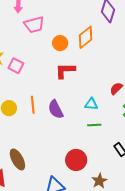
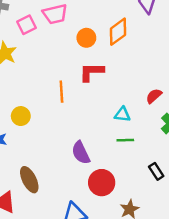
pink square: (16, 66) -> (27, 25), moved, turned 35
orange line: (33, 105) -> (61, 92), moved
purple semicircle: (56, 109) -> (81, 153), moved

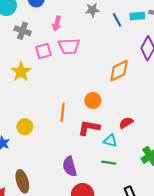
orange circle: (86, 38) -> (93, 101), moved
red L-shape: (91, 72) -> (89, 128), moved
red semicircle: (154, 96) -> (126, 123), moved

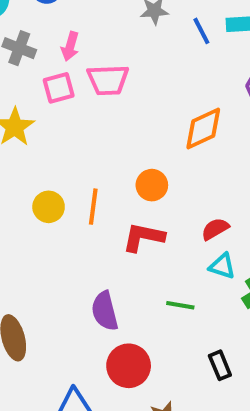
pink arrow: (57, 23) -> (70, 46), moved
yellow circle: (25, 127) -> (49, 207), moved
cyan triangle: (110, 141) -> (222, 266), moved

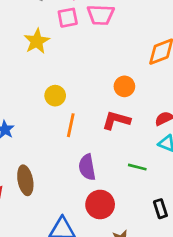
orange line: (93, 207) -> (71, 125), moved

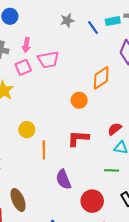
orange circle: (124, 86) -> (79, 100), moved
green line: (137, 167) -> (112, 170), moved
red circle: (100, 204) -> (92, 201), moved

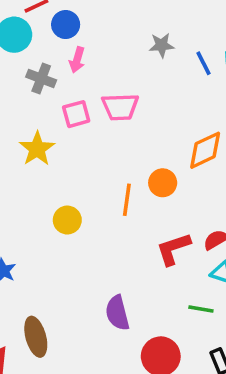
pink arrow: (26, 45) -> (77, 60), moved
red L-shape: (78, 138) -> (173, 249), moved, turned -30
orange line: (44, 150) -> (127, 200), moved

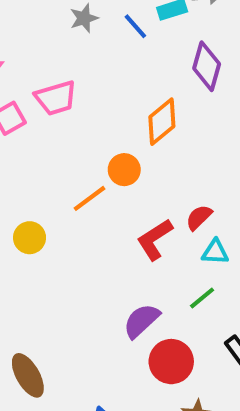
orange line: (127, 200) -> (90, 198), turned 60
green line: (201, 309) -> (202, 298), turned -35
purple semicircle: (117, 313) -> (141, 321), moved, turned 76

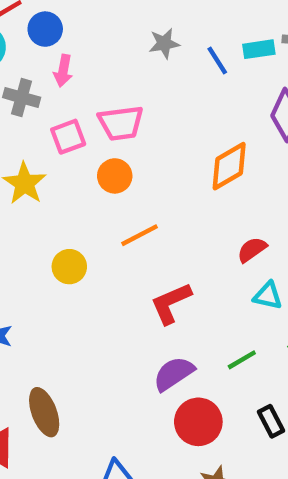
orange circle: (124, 170) -> (115, 176), moved
red semicircle: (199, 217) -> (252, 250), moved
red L-shape: (155, 239) -> (171, 303), moved
cyan triangle: (215, 252) -> (268, 296), moved

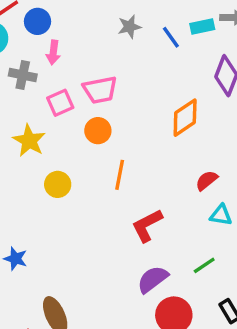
orange line: (139, 235) -> (120, 175), turned -48
yellow circle: (69, 267) -> (58, 184), moved

